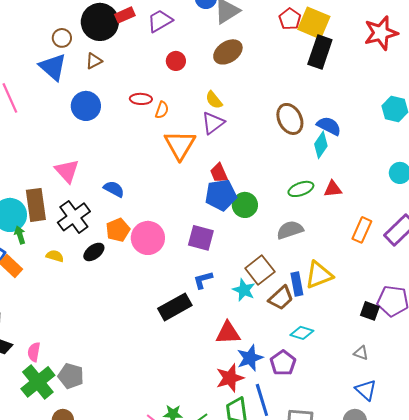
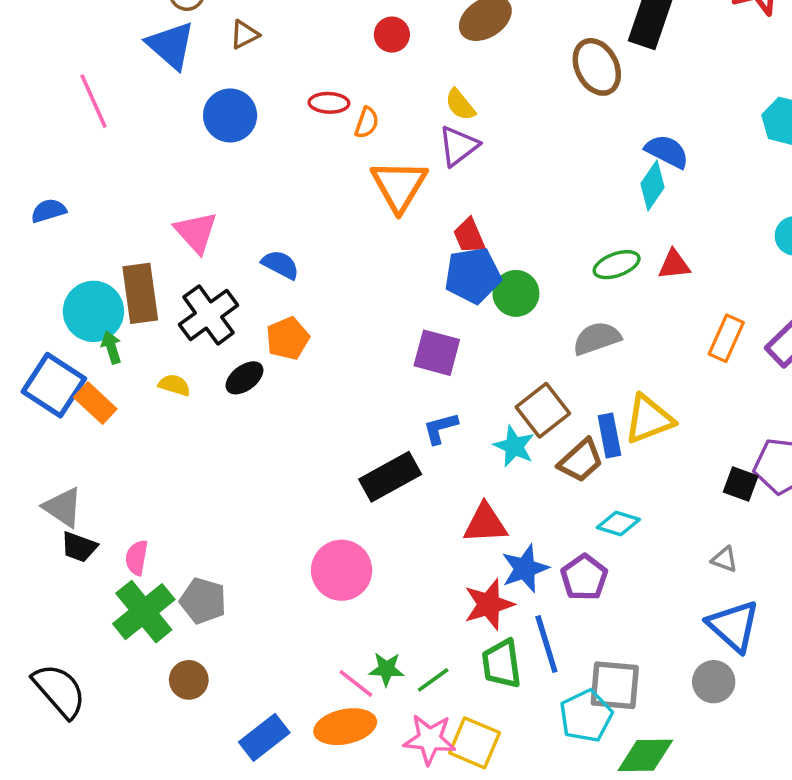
brown ellipse: (290, 119) -> (597, 67), moved
pink circle: (148, 238) -> (342, 570), moved
blue triangle: (366, 390) -> (733, 626), size x1.4

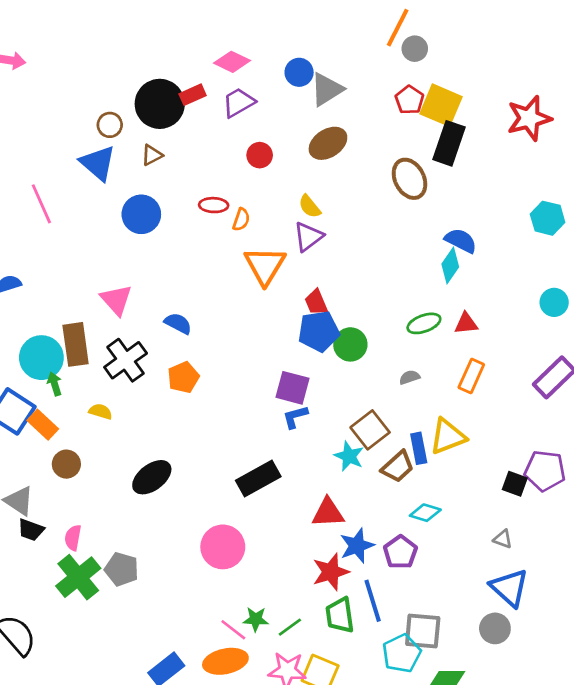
gray semicircle: (597, 338) -> (410, 377), size x0.6
orange rectangle: (726, 338) -> (471, 376), moved
black ellipse: (244, 378) -> (152, 477), moved, size x1.4
blue L-shape: (440, 428) -> (295, 417), moved
brown circle: (189, 680) -> (66, 464), moved

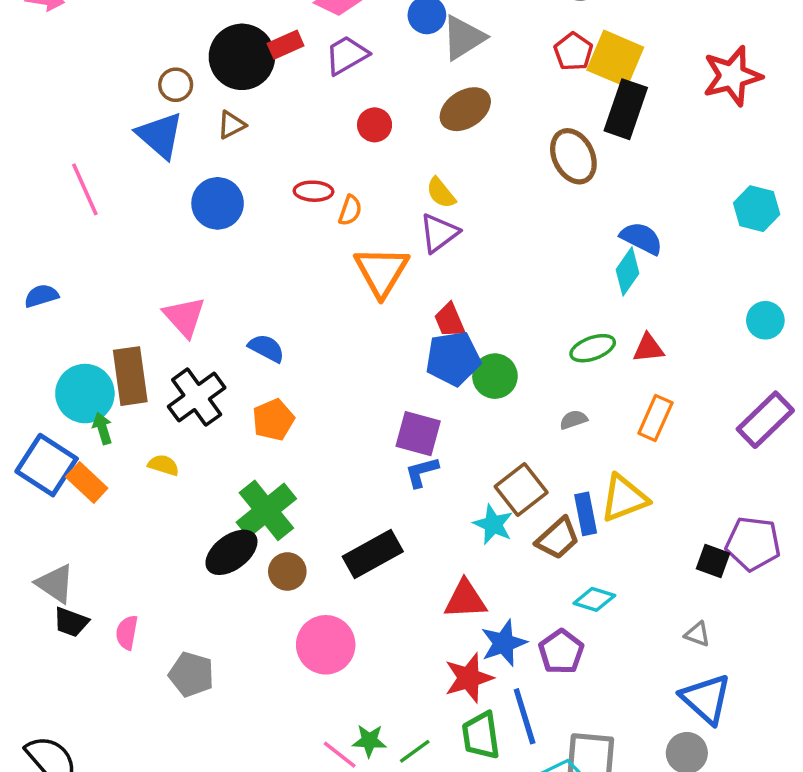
brown circle: (66, 464) -> (287, 571), moved
green cross: (78, 577) -> (266, 510), moved

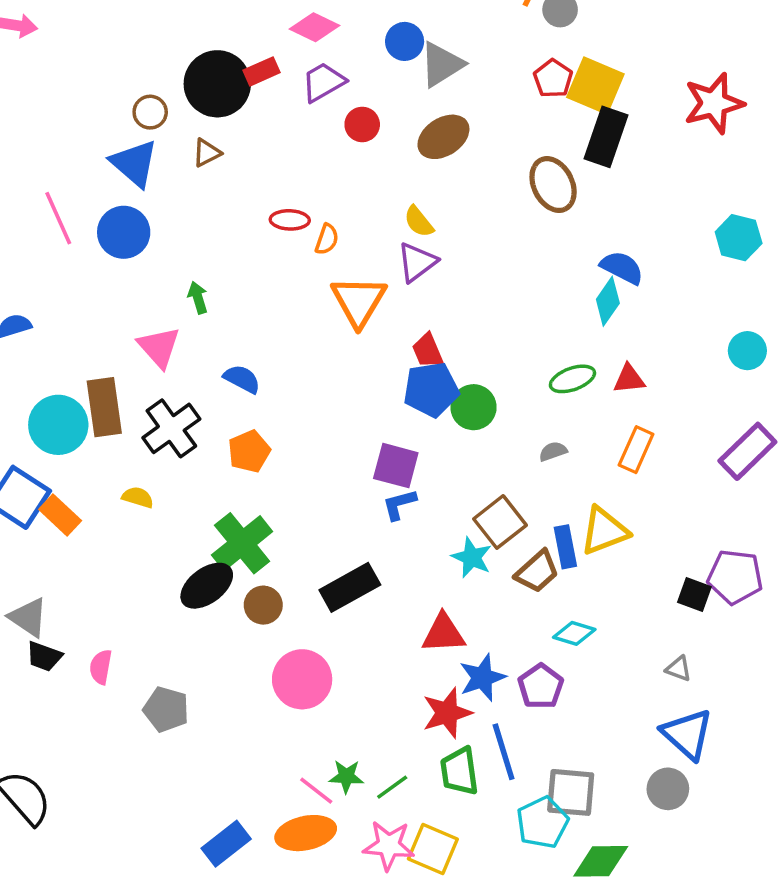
red circle: (375, 125) -> (362, 124), moved
blue circle: (218, 203) -> (124, 232), moved
green arrow: (102, 428) -> (198, 298), moved

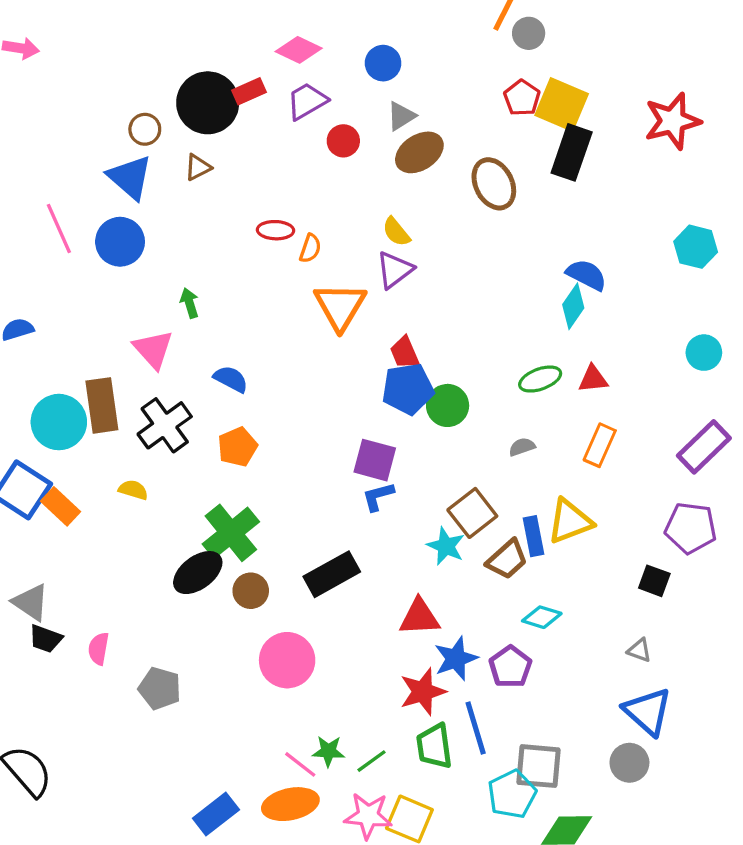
gray triangle: (442, 64) -> (401, 116), moved, size x0.7
brown ellipse: (553, 185) -> (494, 184), moved
purple pentagon: (735, 577) -> (691, 528), moved

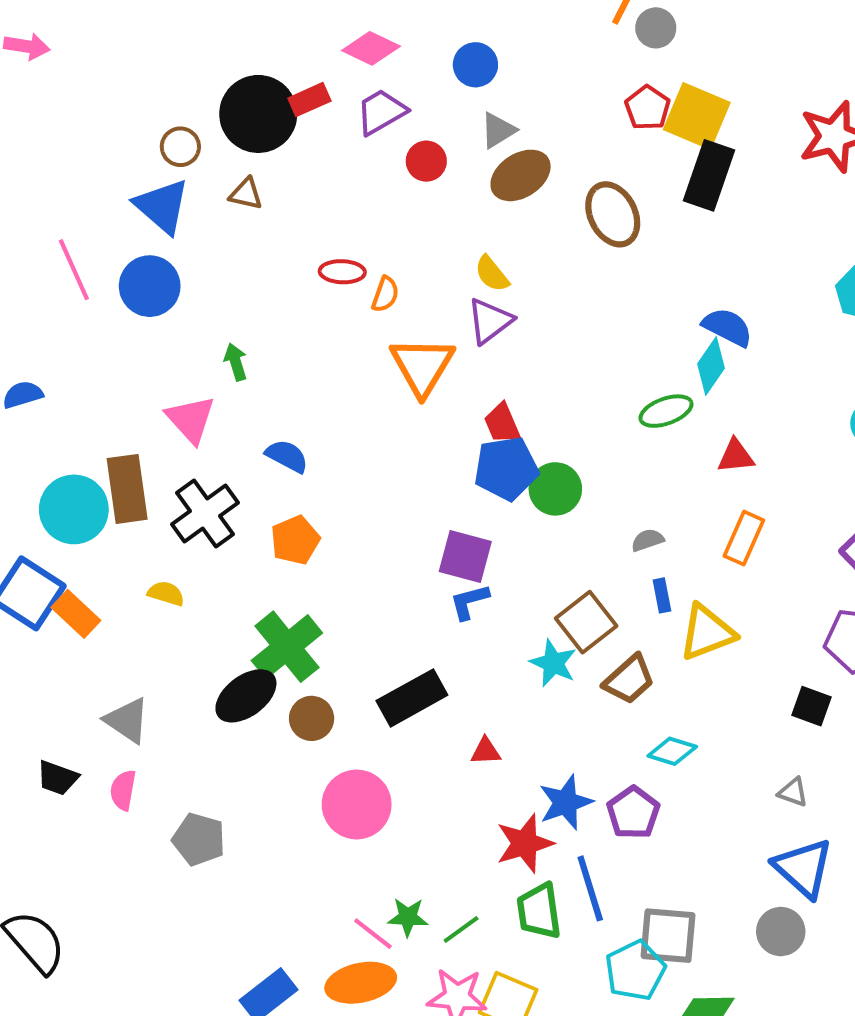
brown triangle: (198, 167) -> (246, 194), turned 40
green ellipse: (540, 379) -> (666, 411), moved
blue rectangle: (534, 536) -> (662, 595), moved, size x0.7
gray triangle: (31, 602) -> (127, 720), moved
red triangle: (419, 617) -> (486, 751), moved, size x0.6

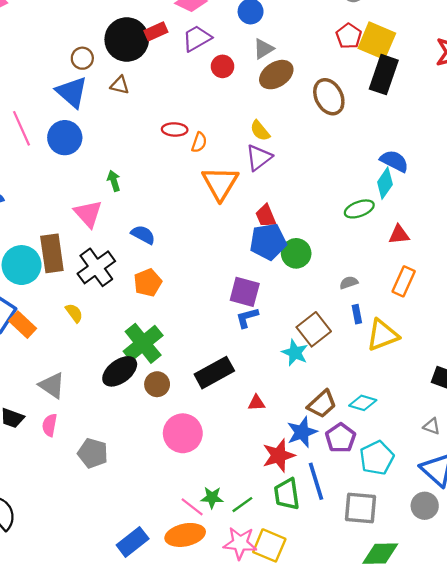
yellow semicircle: (166, 593) -> (74, 313), turned 36
brown trapezoid: (629, 679) -> (322, 404), moved
cyan pentagon: (635, 970) -> (377, 458), moved

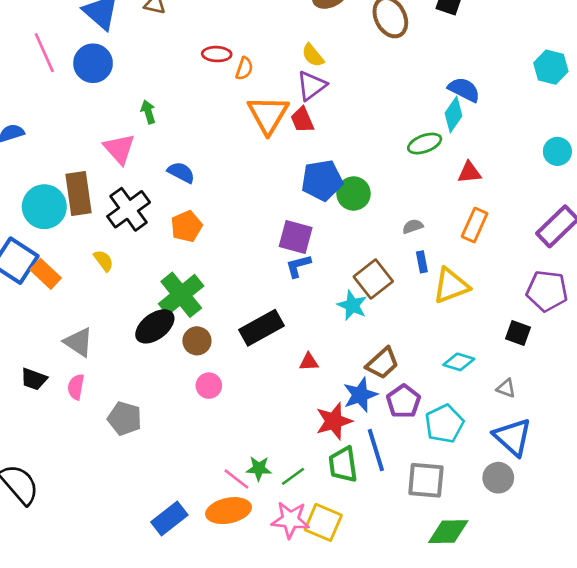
red trapezoid: (266, 216) -> (302, 120), moved
cyan diamond: (363, 403) -> (459, 362), moved
pink circle: (183, 433) -> (209, 386), moved, size x0.6

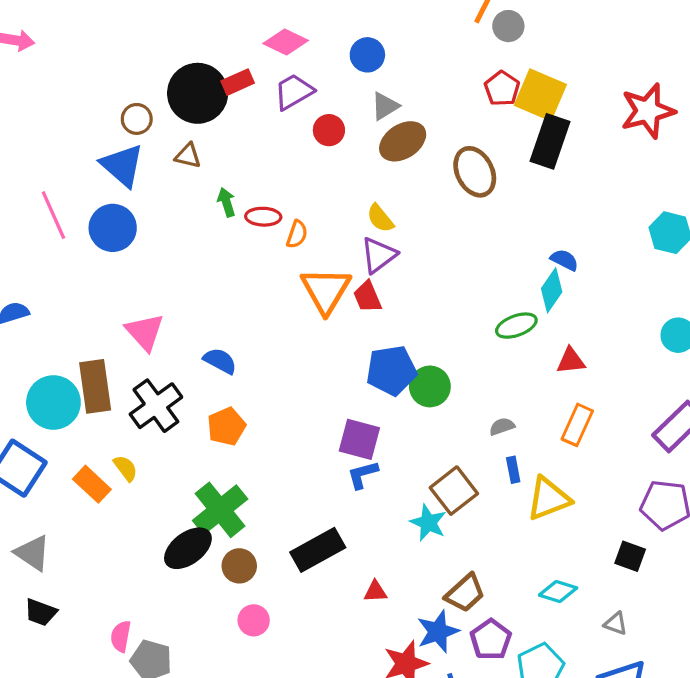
blue semicircle: (464, 90) -> (564, 260), size x0.7
green arrow: (148, 112) -> (226, 202), moved
orange rectangle: (46, 274) -> (92, 484), moved
gray triangle: (79, 342) -> (33, 553), moved
pink semicircle: (76, 387) -> (121, 636), moved

